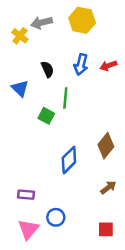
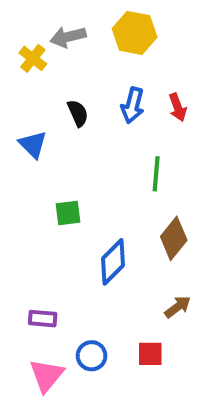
red arrow: (108, 66) -> (178, 107), turned -91
green line: (65, 98) -> (156, 174), moved
green square: (46, 116) -> (68, 213), moved, turned -35
red square: (106, 229) -> (150, 354), moved

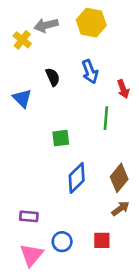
blue arrow: (133, 105) -> (90, 72), turned -35
red arrow: (178, 107) -> (123, 89), moved
green square: (68, 213) -> (61, 138), moved
brown diamond: (174, 238) -> (119, 178), moved

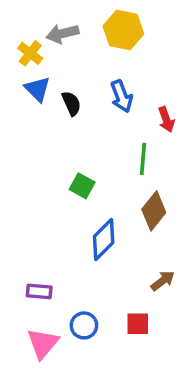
blue triangle: (22, 98) -> (37, 89), moved
green square: (61, 138) -> (82, 186), turned 36
brown diamond: (119, 178) -> (154, 211), moved

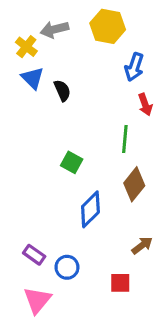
blue arrow: (122, 96) -> (134, 67), moved, turned 40
purple rectangle: (39, 291) -> (34, 255), turned 30
blue circle: (84, 325) -> (67, 267), moved

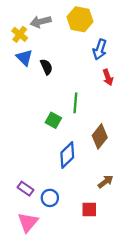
green line: (125, 139) -> (75, 103), moved

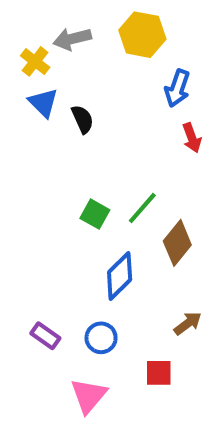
green line: (75, 103) -> (142, 208), moved, turned 36
blue circle: (50, 198) -> (101, 338), moved
pink triangle: (28, 222) -> (89, 396), moved

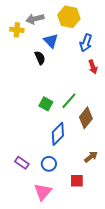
yellow cross: (35, 61) -> (17, 30), turned -32
blue triangle: (43, 103) -> (51, 41), moved

